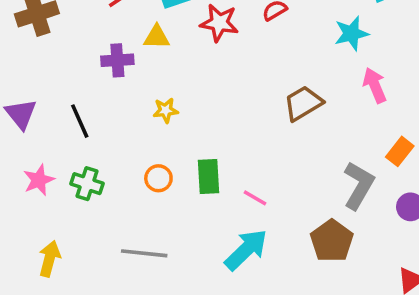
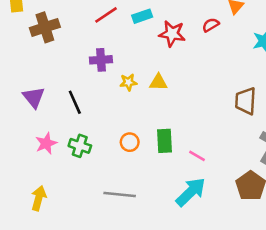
yellow triangle: (157, 37) -> (158, 82), moved
brown trapezoid: (303, 103) -> (246, 101), moved, turned -56
yellow star: (166, 110) -> (128, 82), moved
yellow arrow: (49, 259) -> (39, 198), moved

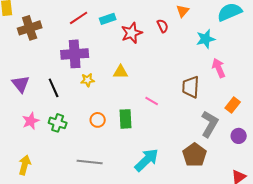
red semicircle: (211, 25) -> (163, 26), turned 96
red star: (172, 34) -> (132, 33), turned -30
purple cross: (101, 60) -> (75, 54), size x1.5
yellow star: (128, 82) -> (88, 80), moved
pink line: (197, 156) -> (152, 101), moved

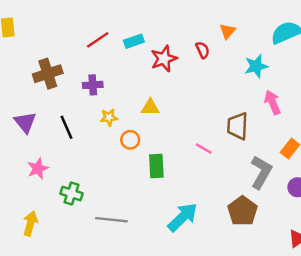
brown cross: (30, 28) -> (48, 74), moved
purple cross: (75, 54) -> (93, 85), size x0.6
pink line: (152, 101) -> (204, 149), moved
orange circle: (98, 120) -> (130, 140), moved
green cross: (58, 123) -> (71, 193), moved

